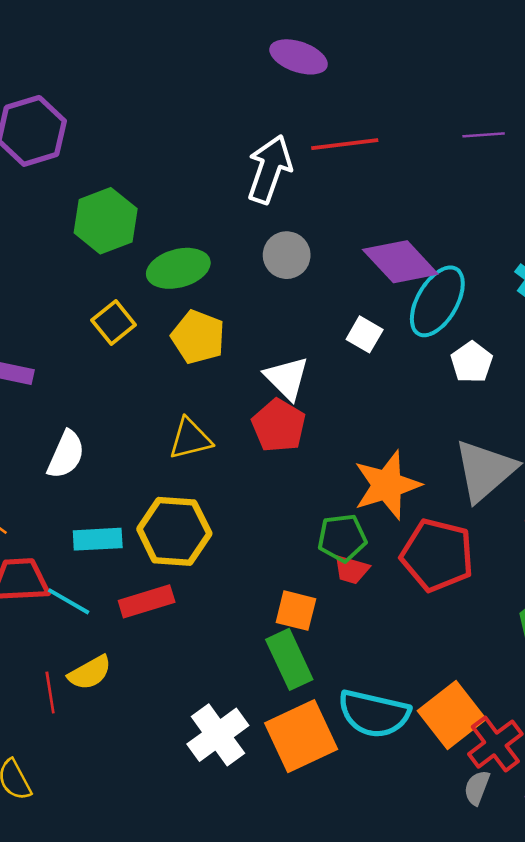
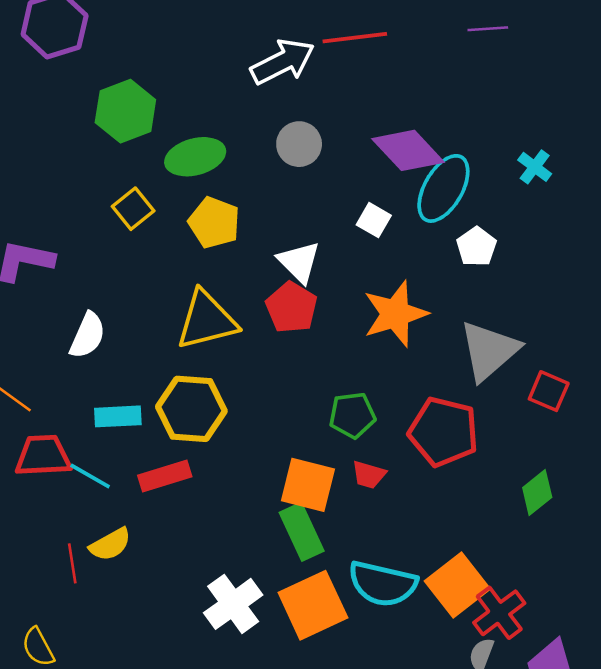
white arrow: (269, 169) -> (283, 62), turned 44
yellow triangle: (190, 439) -> (207, 320), size x1.5
orange star: (387, 485) -> (395, 314), moved
red trapezoid: (351, 570) -> (369, 475), moved
orange square: (296, 611) -> (308, 485), size x1.4

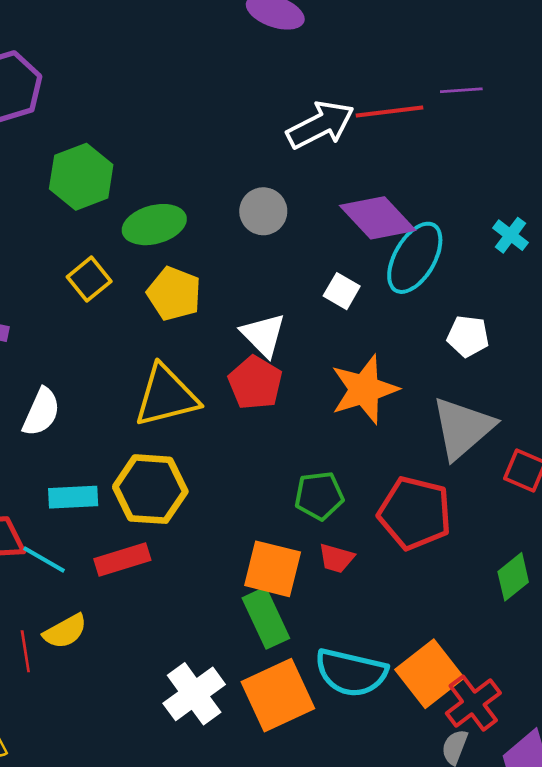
red line: (355, 38) -> (390, 112), moved
white arrow: (283, 62) -> (320, 125), moved
white pentagon: (476, 247) -> (468, 336), moved, turned -30

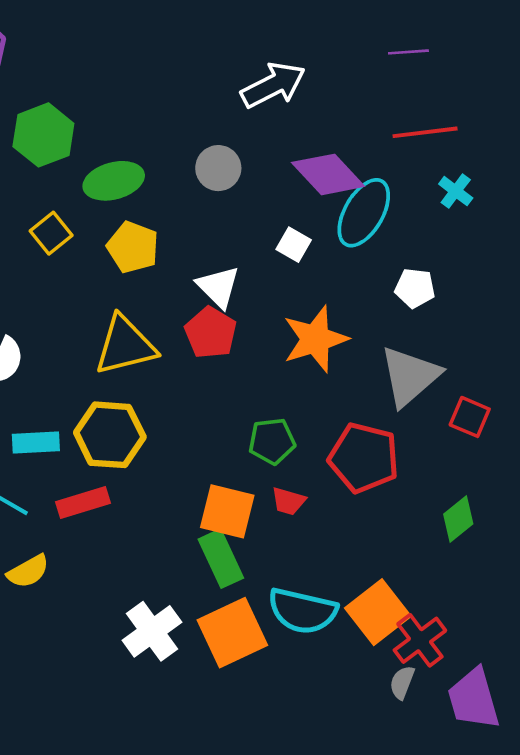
red line: (390, 112) -> (425, 132), moved

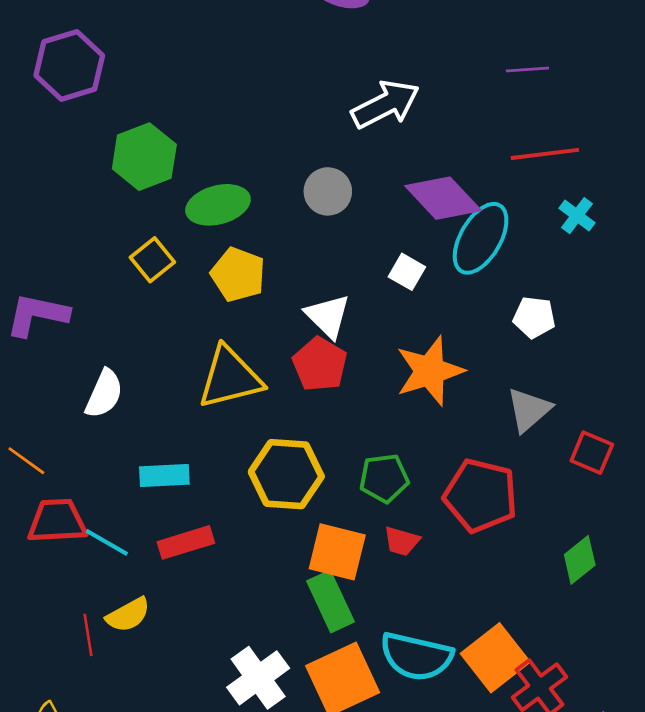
gray triangle: (410, 376) -> (529, 410), size x0.7
yellow hexagon: (110, 435) -> (286, 474), moved
cyan rectangle: (36, 442) -> (164, 475), moved

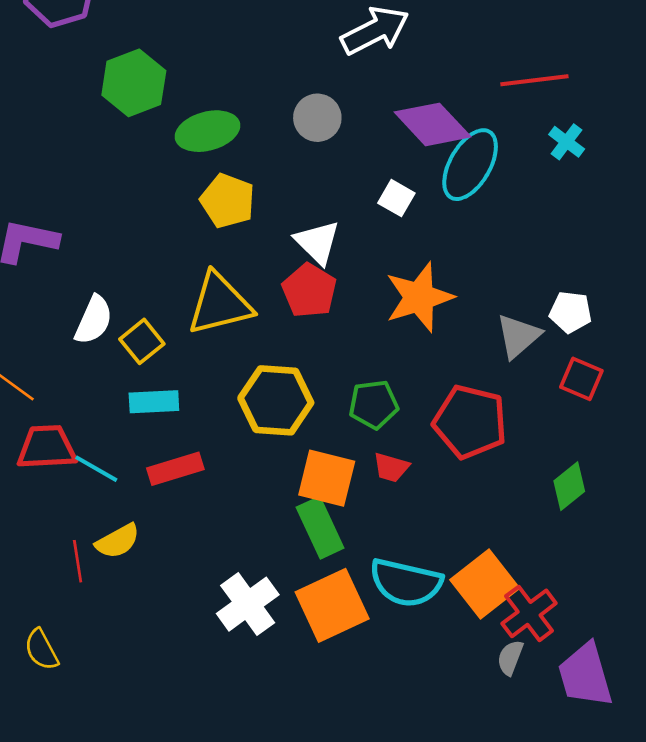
yellow square: (152, 260) -> (142, 341), moved
white pentagon: (534, 317) -> (571, 312), moved

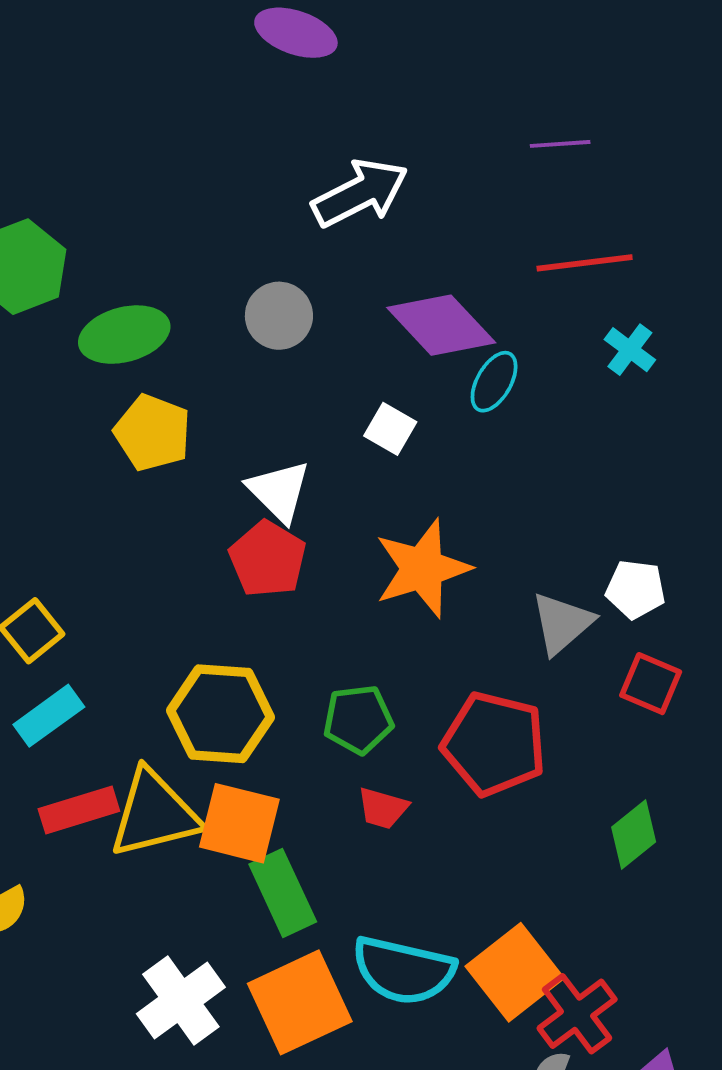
cyan ellipse: (470, 165) -> (494, 382), size x0.6
yellow triangle: (220, 304) -> (154, 814), moved
cyan rectangle: (154, 402) -> (49, 716), turned -33
orange square: (327, 478) -> (239, 823), moved

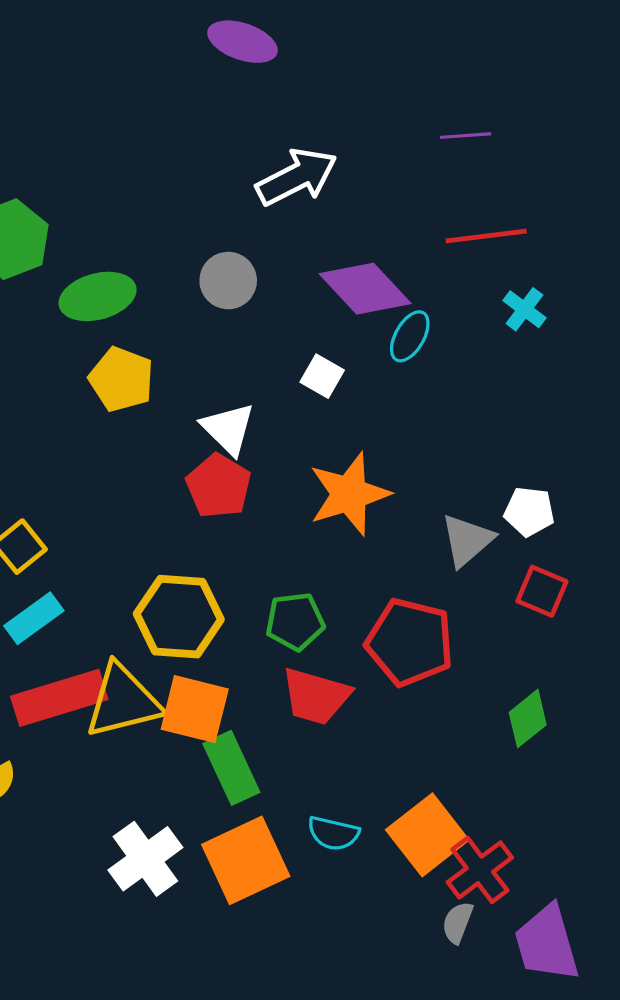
red trapezoid: (383, 808) -> (316, 696), size x1.6
red rectangle: (79, 810) -> (59, 698), size x1.4
cyan semicircle: (403, 970) -> (333, 833), size x0.6

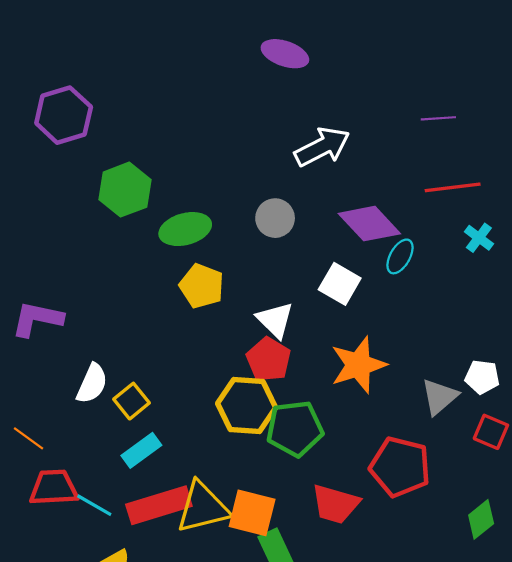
white square: (322, 376) -> (340, 284), size x1.4
yellow hexagon: (179, 617) -> (247, 405), moved
green pentagon: (295, 621) -> (295, 428), moved, size x1.4

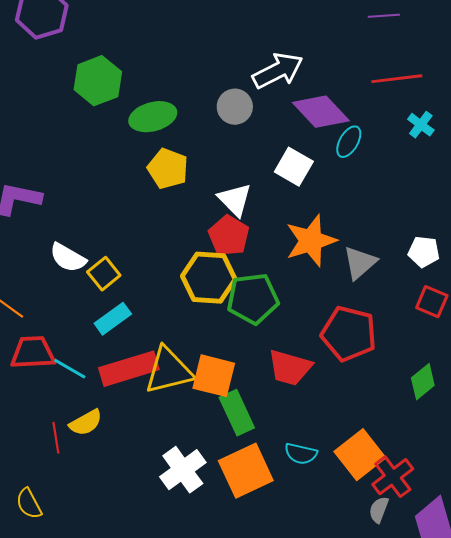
white arrow: (322, 147) -> (278, 71), moved
white semicircle: (92, 384) -> (68, 258), turned 96
gray triangle: (439, 397) -> (360, 263), moved

